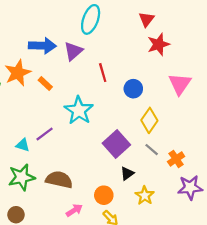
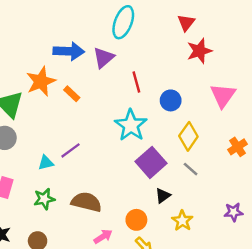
cyan star: (79, 110) -> (131, 125), moved
cyan triangle: (23, 145) -> (46, 163), turned -32
orange cross: (176, 159) -> (238, 147), moved
green star: (22, 177) -> (44, 199), size x0.7
purple star: (190, 187) -> (233, 212), size x0.7

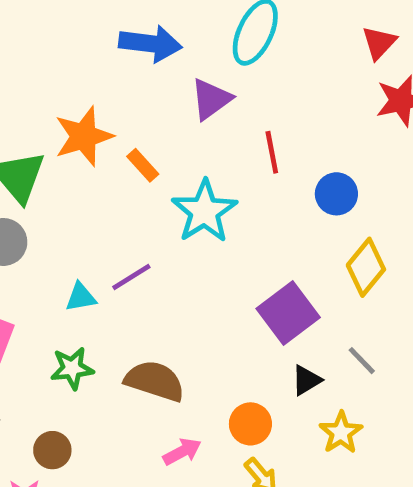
blue arrow: (69, 51) -> (150, 44), moved
cyan star: (131, 125) -> (204, 211), moved
gray line: (191, 169) -> (362, 361), moved

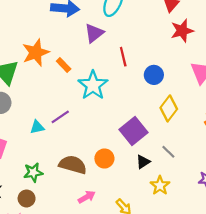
green star: (72, 368) -> (33, 172), moved
orange circle: (250, 424) -> (104, 158), moved

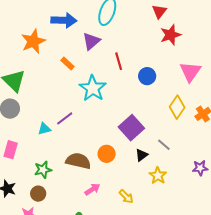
orange star: (36, 53) -> (33, 41), moved
orange rectangle: (64, 65) -> (68, 63), moved
yellow diamond: (169, 108) -> (177, 107), moved

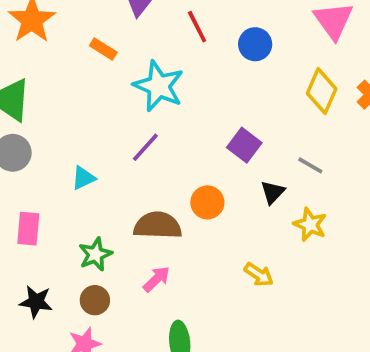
purple line: (65, 118) -> (145, 147), moved
purple square: (131, 128) -> (244, 145), size x0.7
pink arrow: (92, 189) -> (156, 279), moved

